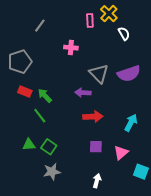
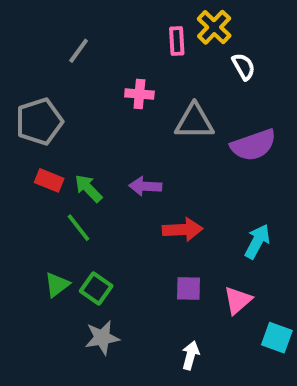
gray triangle: (99, 74) -> (194, 122), moved, turned -45
purple arrow: (83, 93) -> (145, 186), moved
green triangle: (29, 145) -> (57, 285), turned -32

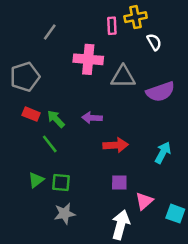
yellow cross: (214, 27) -> (136, 17), turned 35
pink cross: (139, 94) -> (88, 59), size x1.6
green square: (96, 289) -> (61, 182), turned -30
pink triangle: (238, 300) -> (144, 201), moved
white arrow: (191, 355) -> (121, 225), size x1.6

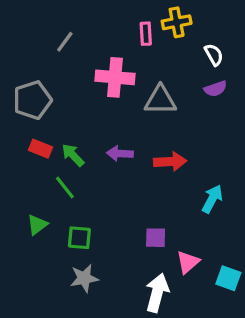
white semicircle: (154, 42) -> (214, 55), moved
purple semicircle: (160, 92) -> (215, 89), moved, size x0.6
red arrow: (116, 145) -> (170, 162), moved
green triangle: (36, 180) -> (37, 225), moved

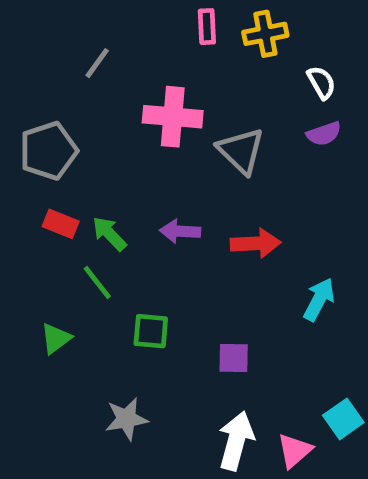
pink rectangle: (146, 34) -> (207, 27), moved
gray triangle: (160, 100) -> (241, 151), turned 44
green square: (79, 238) -> (151, 331), moved
pink triangle: (188, 262) -> (295, 451), moved
cyan square: (228, 278) -> (343, 419), turned 35

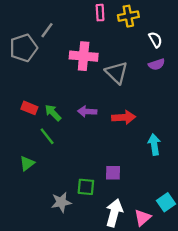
gray pentagon: (48, 151) -> (23, 48), moved
cyan arrow: (319, 299) -> (154, 144), turned -36
green square: (151, 331) -> (86, 187), moved

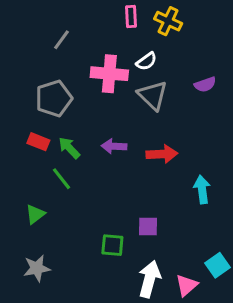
yellow cross: (128, 16) -> (168, 21), turned 36
white semicircle: (155, 40) -> (146, 61), moved, turned 84
gray pentagon: (23, 48) -> (54, 98), moved
gray star: (61, 202) -> (37, 268), moved

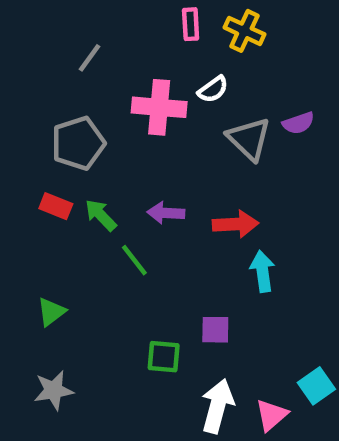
gray triangle: (153, 95) -> (249, 139), moved
green line: (61, 179) -> (134, 260), moved
cyan arrow: (202, 190) -> (262, 271), moved

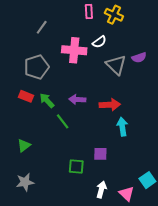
white arrow: (218, 406) -> (101, 189), size x0.7
pink triangle: (271, 415) -> (127, 194), turned -35

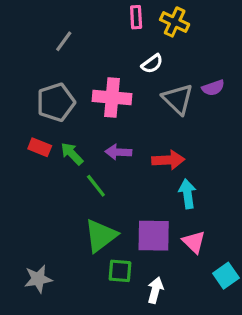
pink cross: (74, 50) -> (112, 97), moved
green triangle: (24, 146) -> (101, 236), moved, size x1.6
purple square: (100, 154) -> (154, 236), size x1.6
green square: (76, 166) -> (120, 271), moved
pink triangle: (127, 194) -> (194, 242), moved

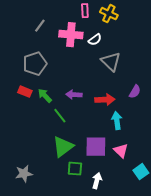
purple semicircle: (213, 88) -> (135, 92), moved, turned -40
pink cross: (112, 97) -> (71, 35), moved

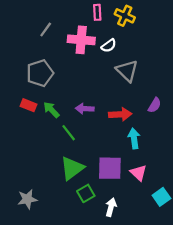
green square: (75, 169) -> (86, 193), turned -35

